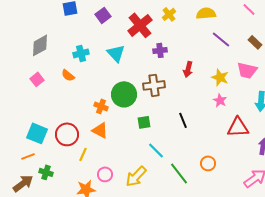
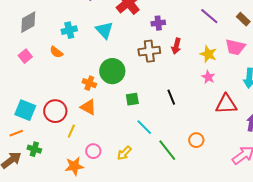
purple cross: (160, 50) -> (158, 23), moved
brown cross: (154, 85) -> (149, 51), moved
yellow arrow: (136, 176) -> (124, 153), size x0.7

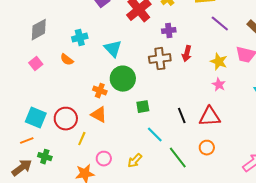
cyan triangle: (104, 30) -> (113, 49), moved
black line: (171, 97) -> (182, 116), moved
red triangle: (226, 104) -> (210, 117), moved

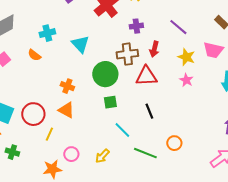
purple line: (220, 24) -> (178, 27), moved
green circle: (123, 79) -> (105, 74), moved
red triangle: (210, 117) -> (146, 76), moved
green line: (178, 158) -> (145, 153), turned -30

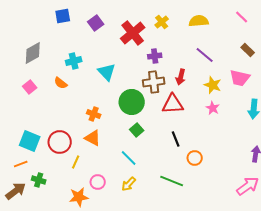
purple cross: (136, 26) -> (155, 56), moved
green square: (110, 102) -> (137, 130), turned -32
cyan line: (122, 130) -> (129, 158), moved
orange circle: (174, 143) -> (195, 158), moved

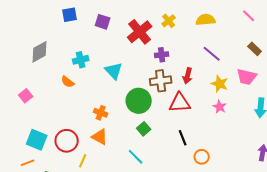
purple square: (96, 23) -> (103, 22), turned -35
pink square: (30, 87) -> (26, 96), moved

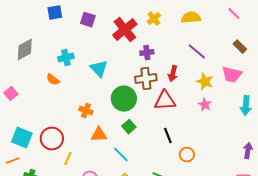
orange triangle: (100, 137) -> (99, 135), moved, turned -30

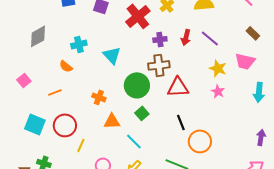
red arrow: (173, 74) -> (186, 37), moved
orange circle: (187, 155) -> (200, 141), size x1.5
orange line: (13, 161) -> (55, 92), moved

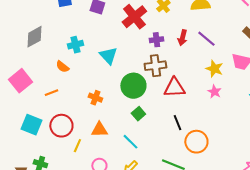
pink square: (24, 80) -> (20, 81), size x1.6
orange triangle: (112, 121) -> (99, 130), moved

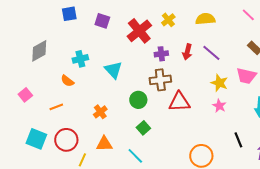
pink square: (20, 81) -> (25, 95), size x0.6
green circle: (133, 86) -> (138, 100), size x0.7
orange cross: (95, 98) -> (100, 112), turned 32
black line: (177, 123) -> (238, 140), moved

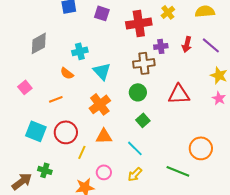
red cross: (139, 31) -> (139, 23), turned 30
cyan triangle: (113, 70) -> (102, 71), moved
brown cross: (160, 80) -> (144, 63), moved
orange cross: (100, 112) -> (100, 104), size x1.5

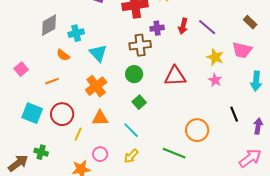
gray diamond: (39, 43) -> (49, 25), moved

